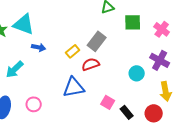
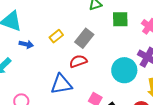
yellow rectangle: (73, 51) -> (56, 36), moved
cyan circle: (137, 73) -> (124, 70), size x1.6

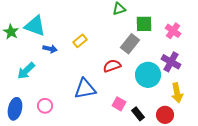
gray rectangle: (84, 38) -> (130, 44), moved
red semicircle: (78, 61) -> (112, 66), moved

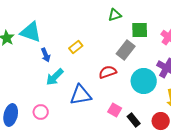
blue arrow: (50, 49) -> (46, 55), turned 56
cyan arrow: (26, 71) -> (55, 77), moved

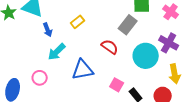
red semicircle: (108, 72) -> (110, 47), turned 54
pink circle: (41, 112) -> (40, 78), moved

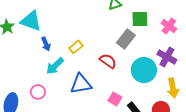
yellow rectangle: (78, 22) -> (76, 47), moved

